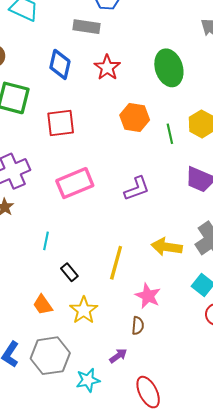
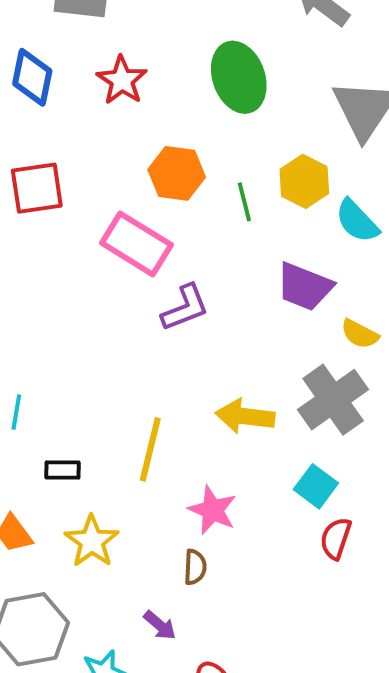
pink rectangle: (75, 183) -> (136, 244), moved, turned 56
black rectangle: (69, 272) -> (62, 470), turned -48
purple arrow: (118, 356) -> (160, 625), turned 78

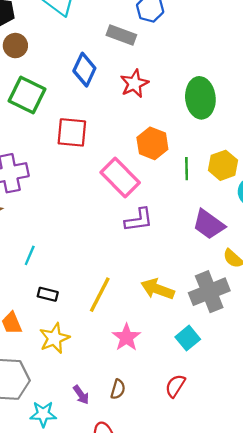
red semicircle: (336, 538) -> (175, 386), moved
brown semicircle: (195, 567) -> (118, 389), moved

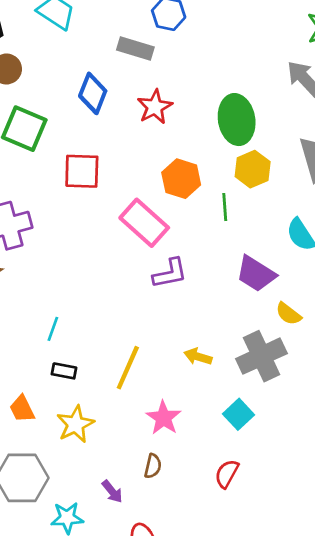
yellow hexagon: (223, 165) -> (253, 169), moved
cyan line: (30, 255) -> (53, 329), moved
yellow arrow: (158, 289) -> (198, 357), size x0.7
brown semicircle: (118, 389) -> (153, 466), moved

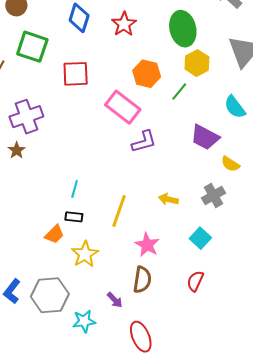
green line: (225, 207) -> (179, 92), turned 48
cyan line: (53, 329) -> (75, 189), moved
gray cross: (261, 356) -> (213, 196), size x0.7
orange trapezoid: (22, 409) -> (54, 234), moved, turned -105
brown semicircle: (153, 466) -> (142, 280), size x1.5

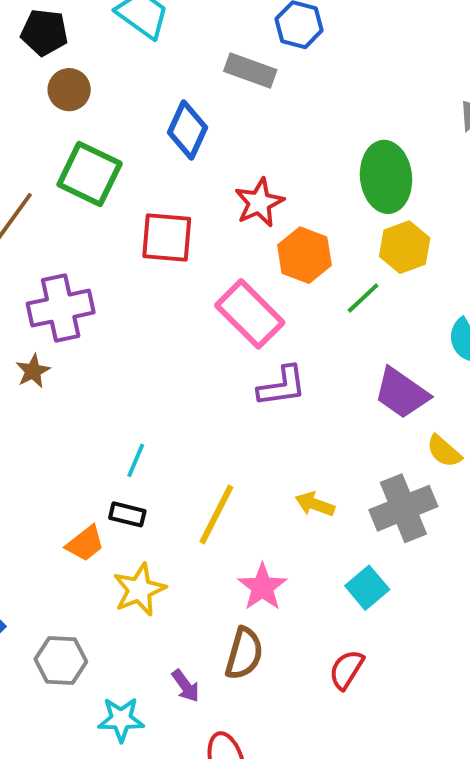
red star: (124, 24) -> (259, 203), moved
gray cross: (213, 196) -> (403, 508), size x1.4
gray hexagon: (50, 295) -> (61, 660), size x0.7

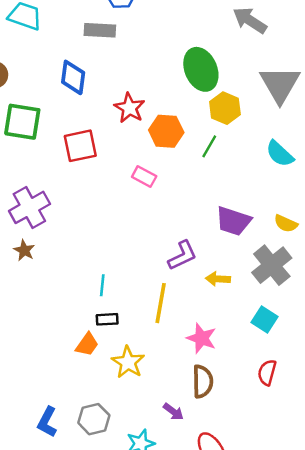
pink rectangle: (250, 314) -> (144, 177), size x0.6
purple L-shape: (282, 386) -> (182, 255), moved
purple trapezoid: (402, 393) -> (233, 221), moved

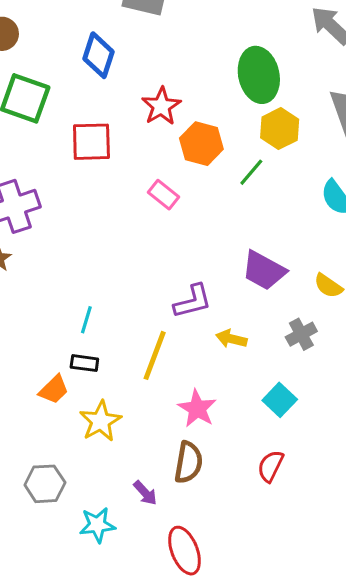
gray cross: (272, 265) -> (301, 334), size x0.6

